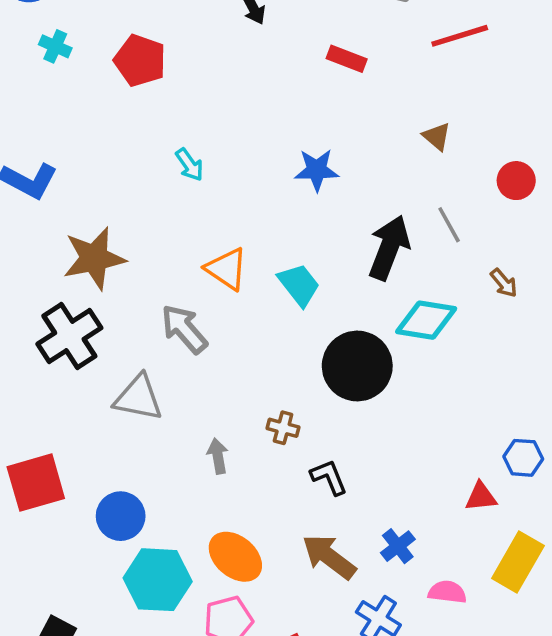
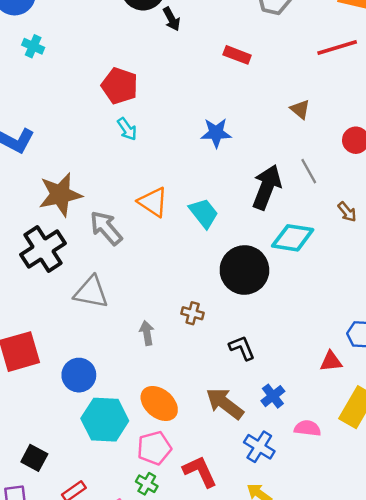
red line: (460, 36) -> (337, 47), moved
red pentagon: (140, 60) -> (120, 86), moved
gray arrow: (184, 329) -> (106, 228), moved
black L-shape: (329, 477) -> (242, 348), moved

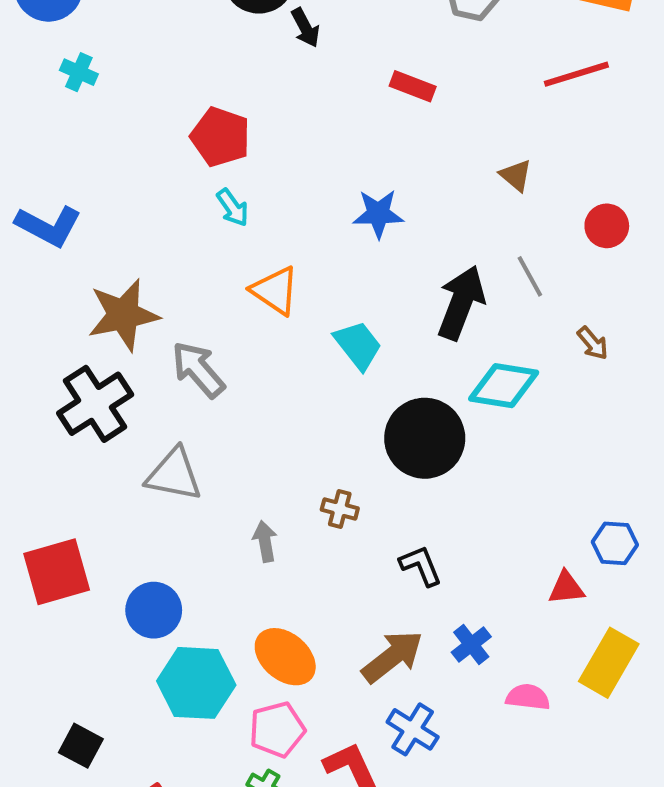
orange triangle: (153, 202) -> (275, 291), moved
brown arrow: (225, 403) -> (392, 657), turned 105
blue cross: (259, 447) -> (413, 729), moved

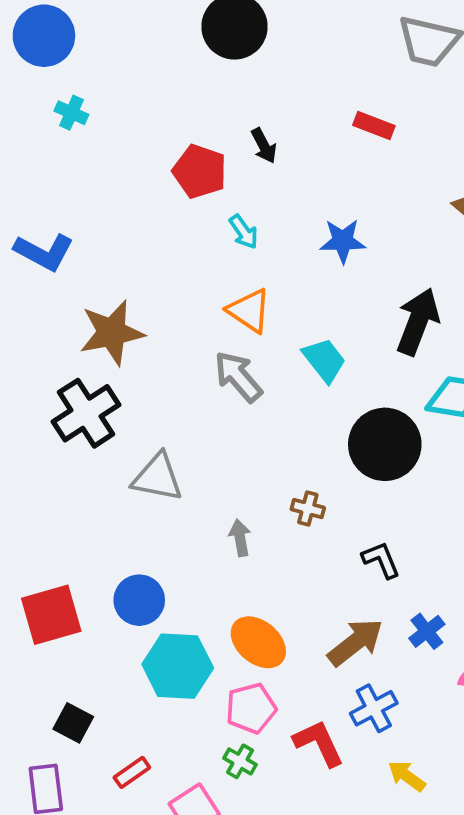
black arrow: (305, 28) -> (264, 146), moved
cyan arrow: (233, 208) -> (244, 232), moved
gray arrow: (198, 369) -> (238, 377), moved
red square: (57, 572) -> (51, 615), moved
blue cross: (413, 729) -> (374, 708), turned 30

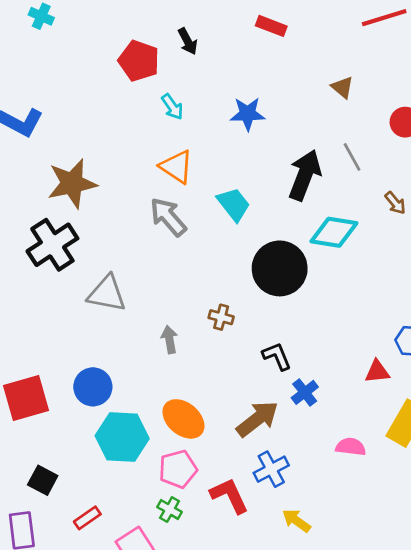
blue cross: (427, 631) -> (305, 392), moved

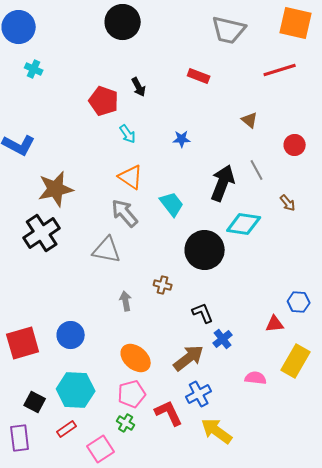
blue star: (248, 114) -> (182, 139), size x0.7
gray triangle: (107, 294) -> (107, 250), moved
cyan hexagon: (122, 437) -> (76, 390), moved
yellow arrow: (296, 521) -> (217, 431), size x1.5

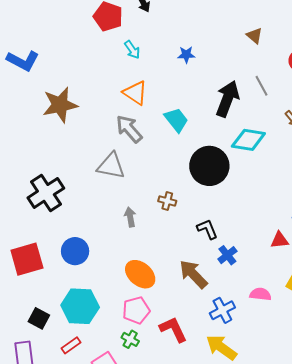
black cross: (42, 233) -> (46, 193), moved
brown arrow: (189, 358) -> (193, 274), turned -96
blue cross: (199, 394) -> (222, 310), moved

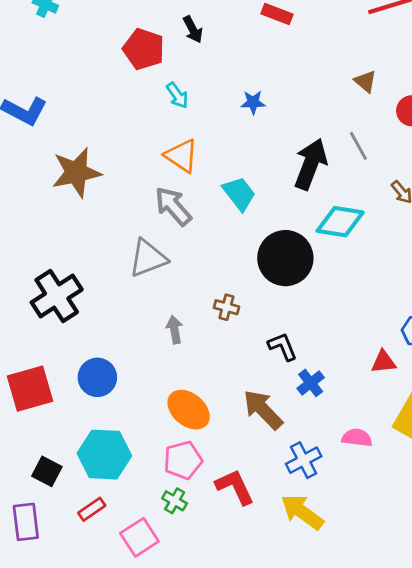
brown triangle: (254, 36) -> (365, 81), moved
gray triangle: (111, 166) -> (148, 258), turned -32

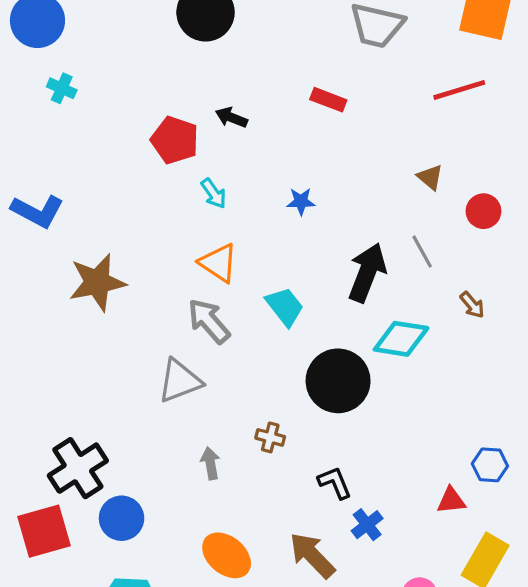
black arrow: (193, 29) -> (231, 117), turned 140
black cross: (57, 296) -> (78, 468), moved

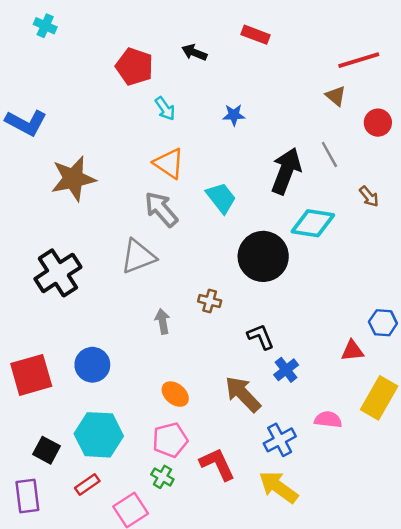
red line: (459, 90) -> (359, 60), moved
black arrow: (231, 117) -> (194, 52), moved
black cross: (78, 468) -> (58, 273), moved
orange ellipse: (227, 555) -> (175, 394), size x0.7

